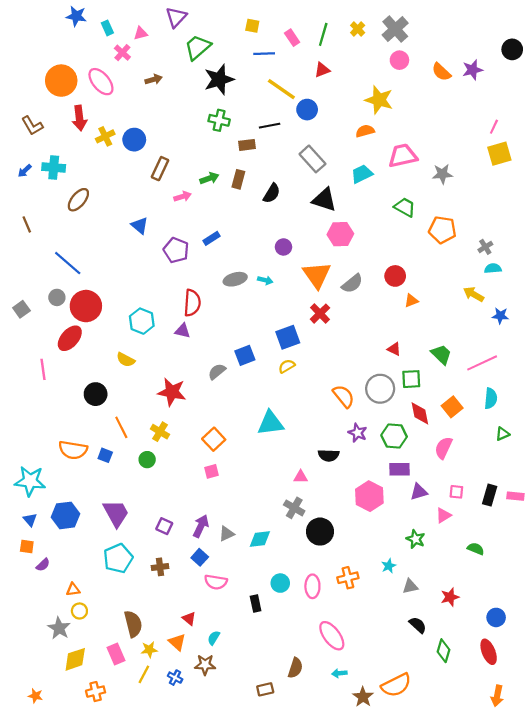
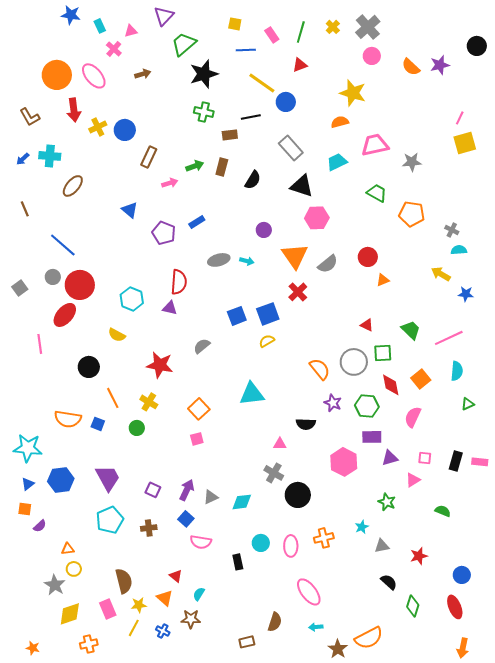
gray cross: (485, 247) -> (452, 230), turned -32
blue square: (245, 355) -> (237, 316), moved
blue triangle: (30, 520) -> (28, 484), turned 32

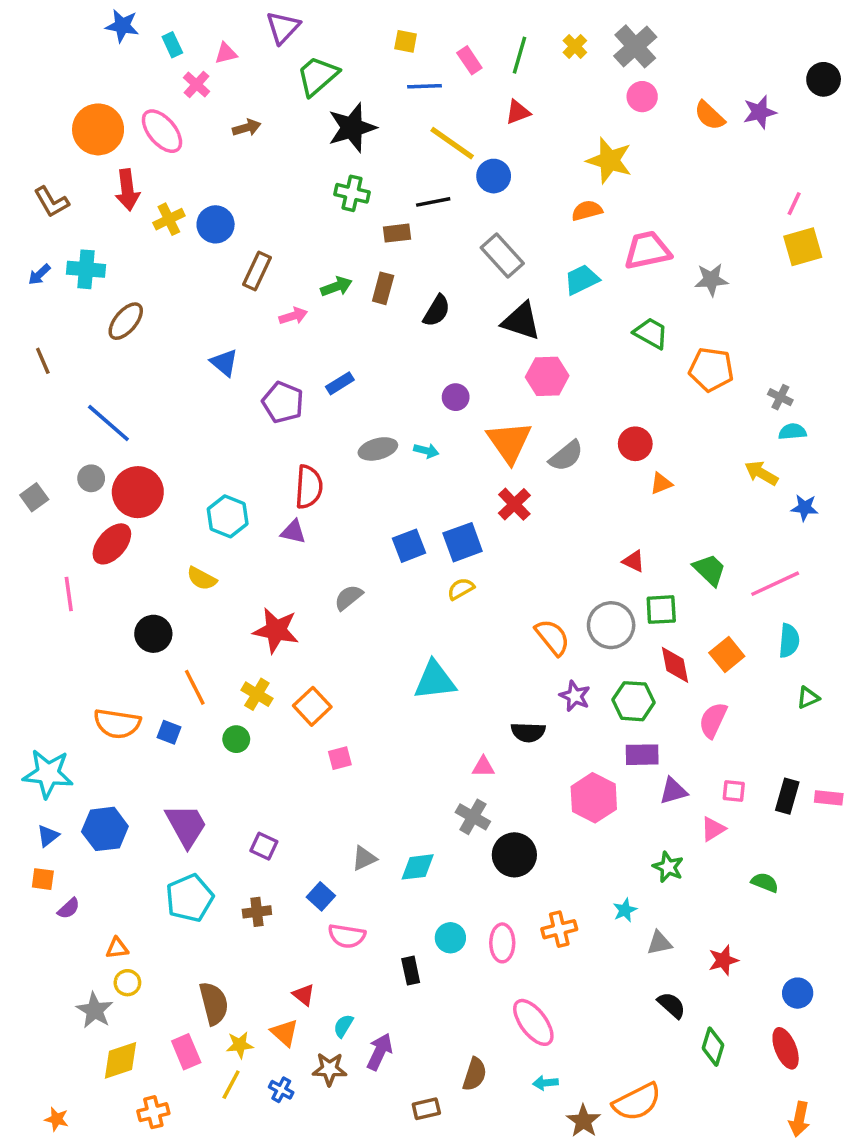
orange square: (199, 409) -> (312, 706), moved
purple arrow: (187, 490) -> (380, 1052), moved

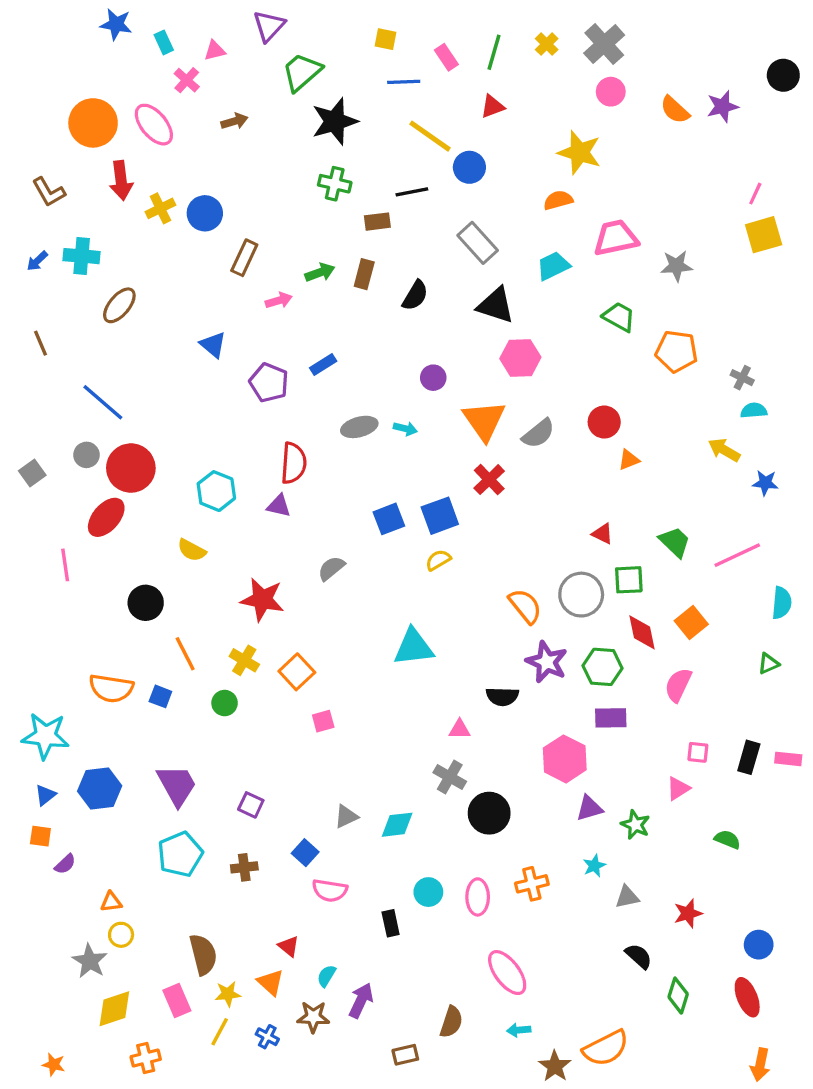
cyan semicircle: (789, 641) -> (782, 603), moved
purple star: (575, 696) -> (547, 662), size x1.4
purple triangle: (673, 791) -> (589, 808), moved

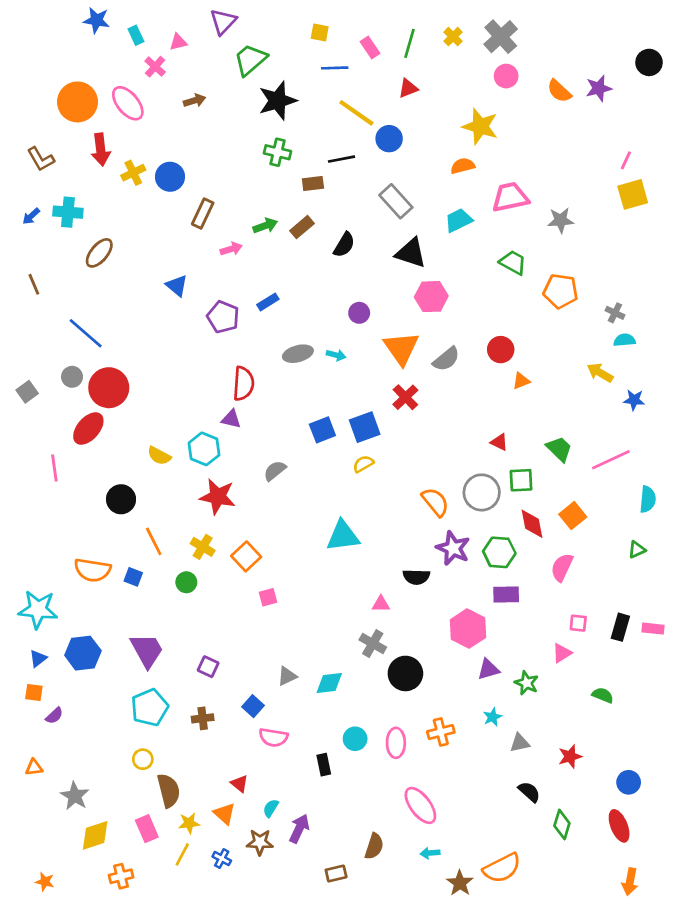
brown rectangle: (364, 274) -> (302, 227), turned 35
cyan hexagon: (216, 491) -> (204, 449), moved
orange triangle: (111, 902) -> (34, 767), moved
yellow circle: (121, 935) -> (143, 759), moved

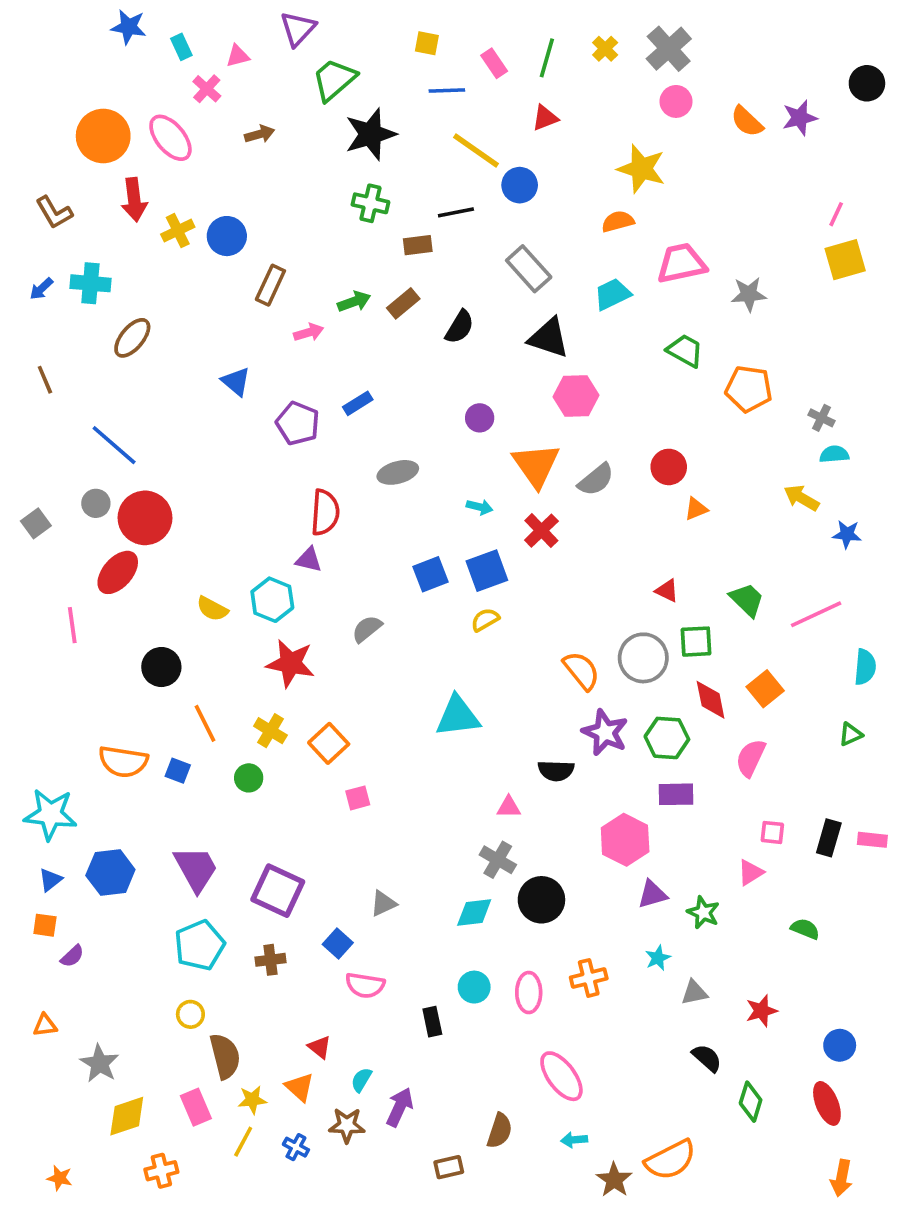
cyan arrow: (336, 355) -> (480, 507), moved
purple square: (208, 667) -> (278, 891), size x1.8
cyan diamond: (329, 683) -> (474, 912), moved

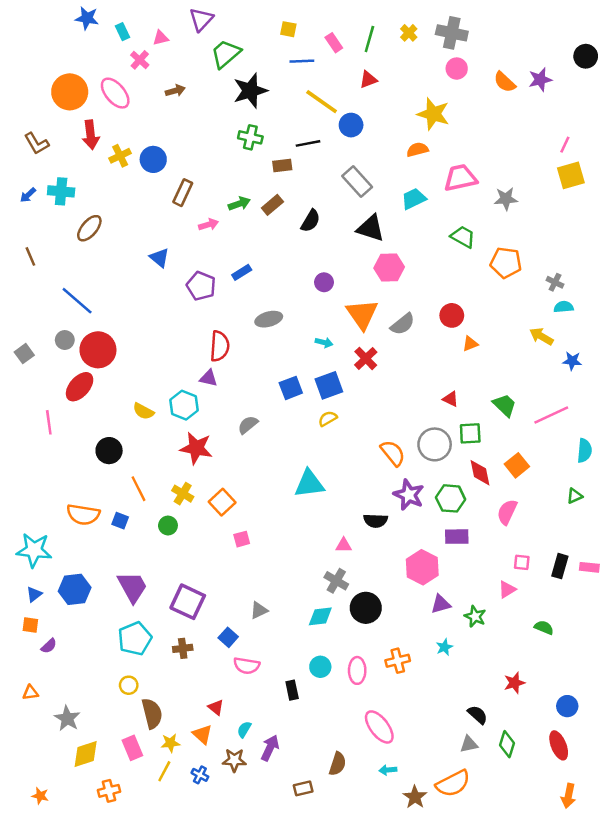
gray cross: (669, 49) -> (452, 33), turned -36
gray triangle: (694, 993) -> (469, 744), moved

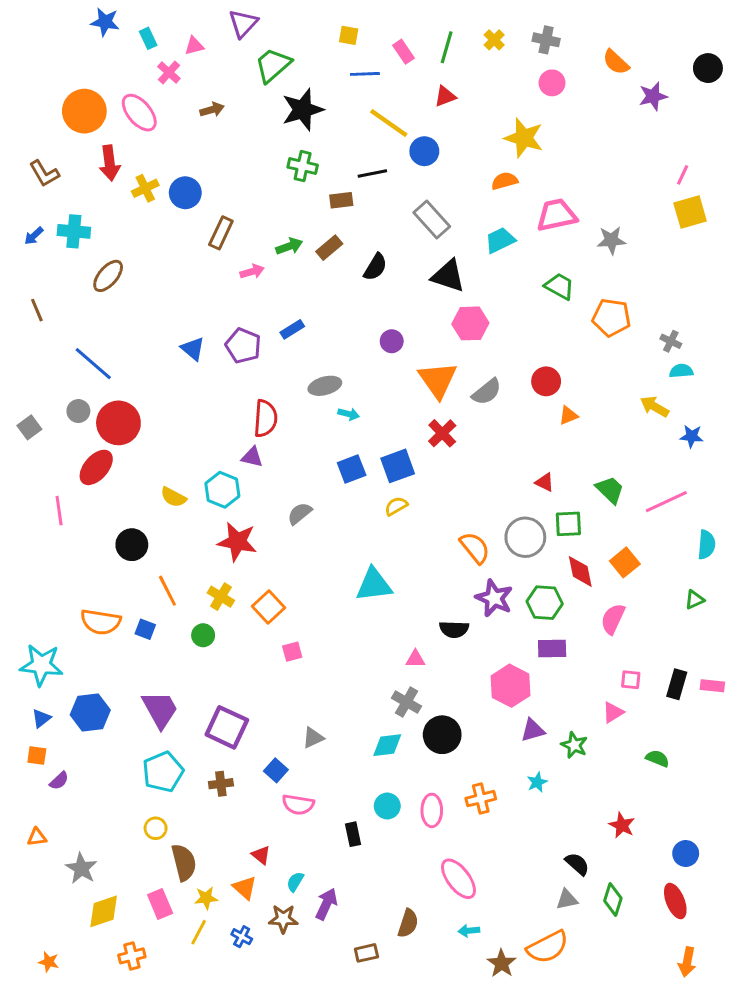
gray cross: (452, 33) -> (546, 40), size x0.7
orange semicircle: (505, 82) -> (616, 62), moved
blue triangle: (159, 258) -> (193, 349), moved
cyan arrow: (324, 342) -> (349, 414), moved
red star: (514, 683) -> (622, 825), turned -30

